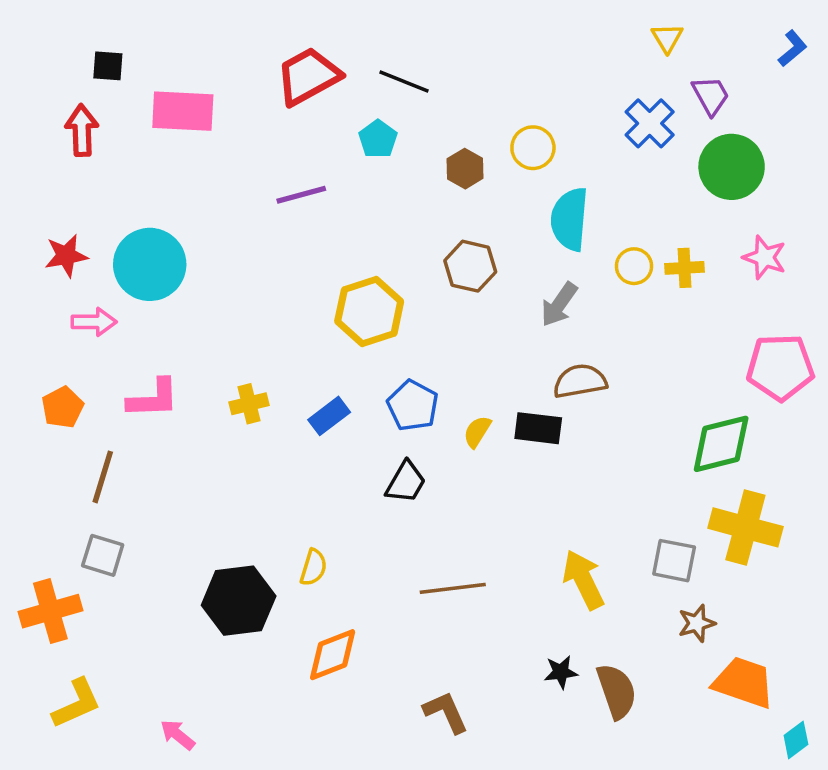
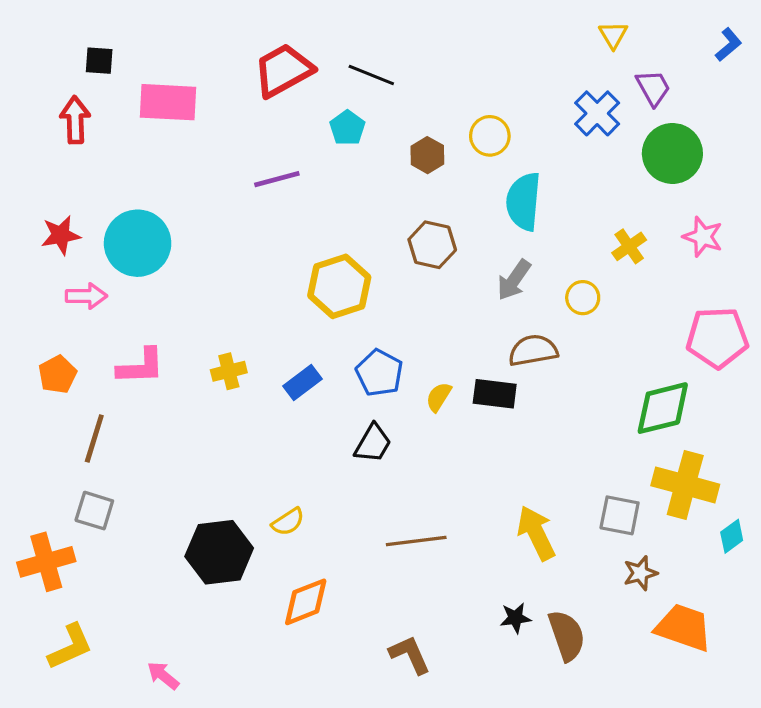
yellow circle: (634, 266) -> (583, 298), moved
yellow cross: (684, 268) -> (629, 246), turned -32
yellow semicircle: (313, 568) -> (288, 522), turned 40
cyan diamond: (796, 740) -> (732, 536), moved

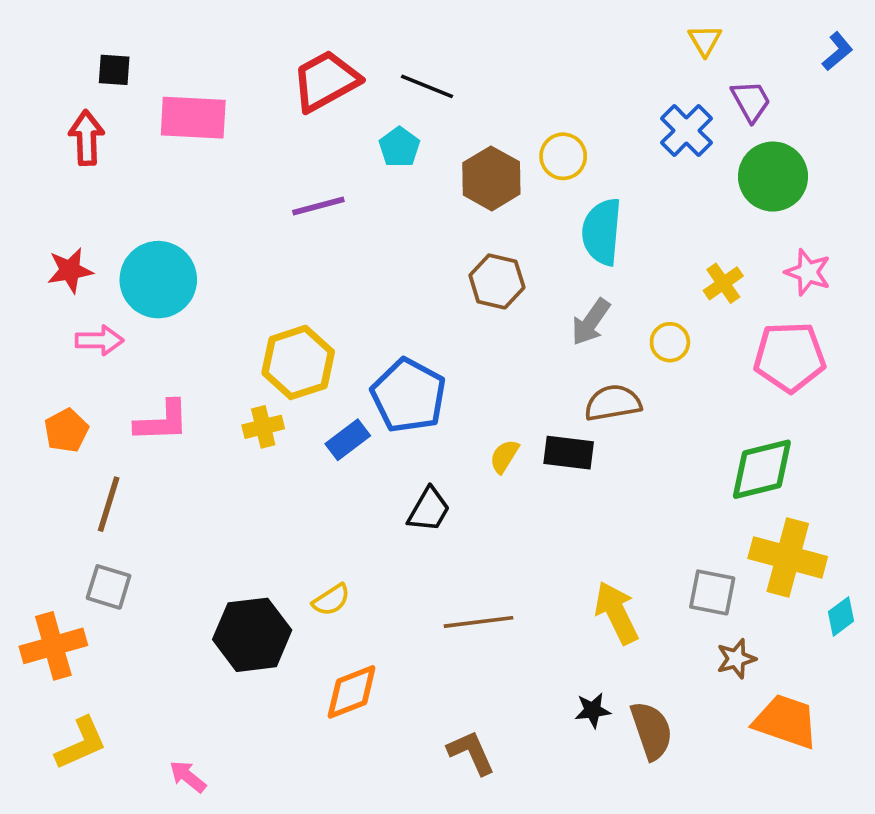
brown hexagon: (427, 155) -> (491, 178), size x1.5
yellow hexagon: (339, 286) -> (298, 362), moved
pink pentagon: (717, 338) -> (790, 357), moved
blue pentagon: (379, 373) -> (409, 396), moved, size x1.4

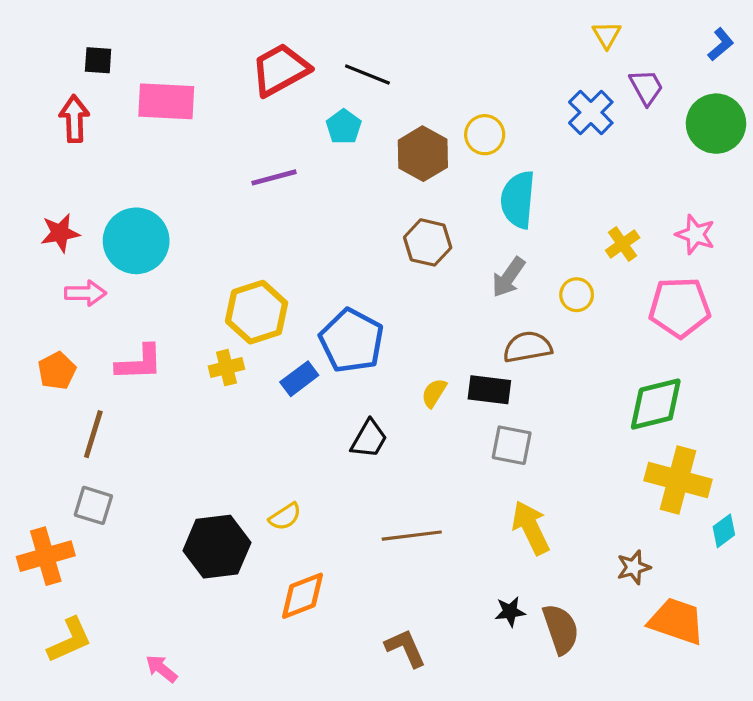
green circle: (773, 177) -> (716, 124), moved
gray square: (712, 592) -> (512, 445), moved

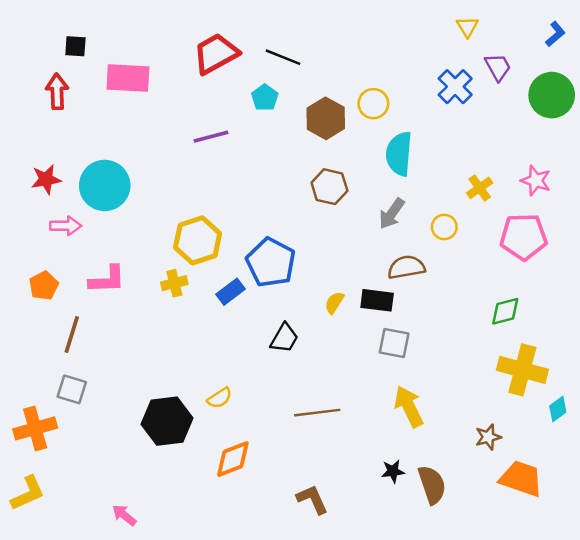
green diamond: (656, 404) -> (505, 311), size x0.7
yellow L-shape: (70, 640) -> (28, 493), moved

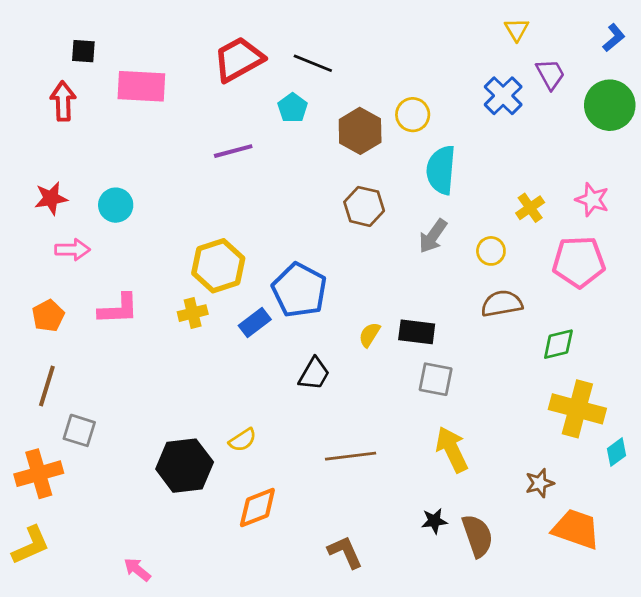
cyan circle: (105, 185) -> (116, 205), size x0.6
brown semicircle: (406, 267) -> (502, 304), moved
brown line: (72, 334) -> (47, 386), moved

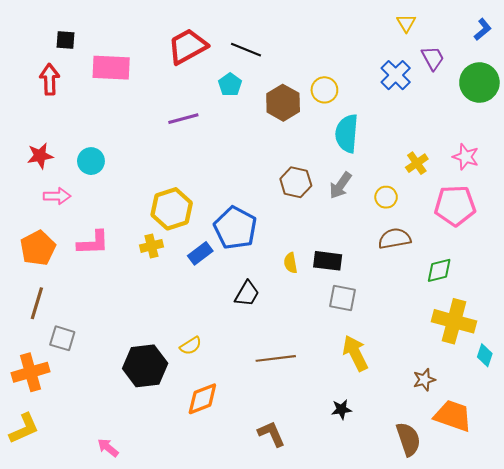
brown hexagon: (364, 206) -> (296, 182), moved
orange pentagon: (48, 316) -> (38, 248), size x1.4
yellow semicircle: (369, 335) -> (291, 263), turned -42
cyan diamond: (617, 452) -> (485, 355), turned -35
brown semicircle: (477, 536) -> (408, 439), moved

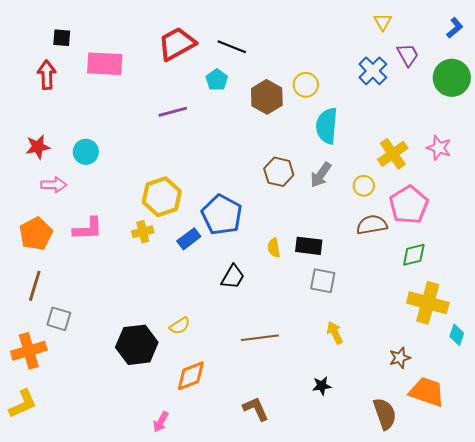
yellow cross: (417, 163) -> (393, 154), size x1.4
pink pentagon: (455, 206) -> (409, 205), moved, turned -30
yellow arrow: (355, 353) -> (335, 333), size x0.7
pink arrow: (108, 448) -> (161, 422), moved, turned -100

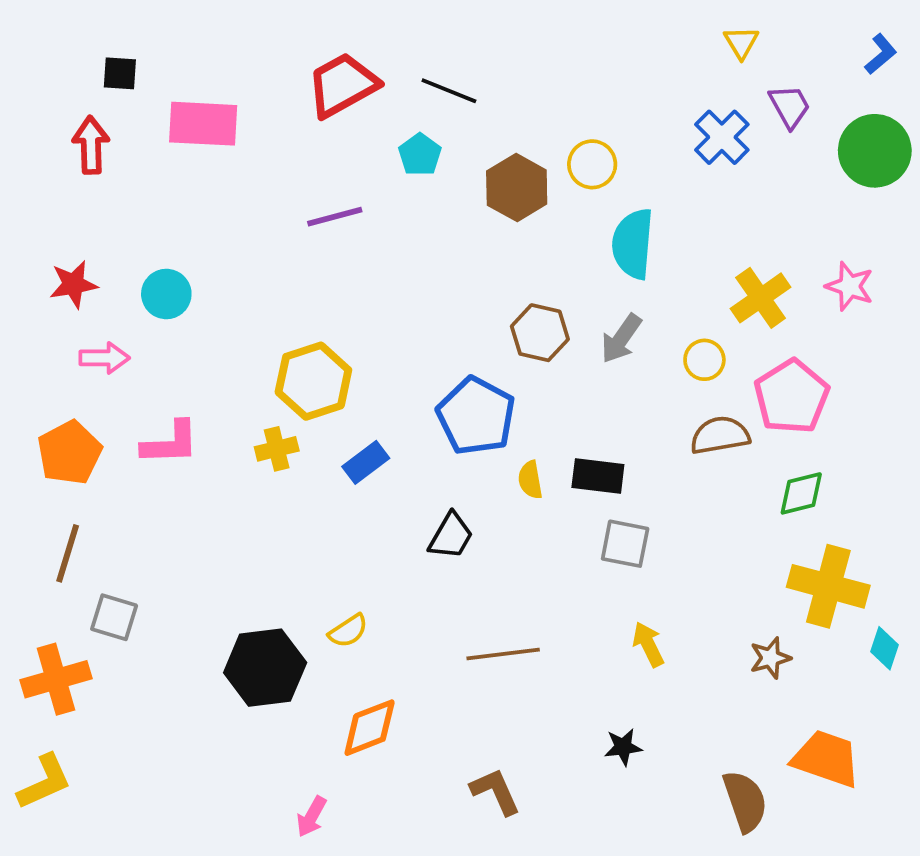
blue pentagon: (222, 215) -> (476, 416), moved
brown star: (400, 358) -> (770, 658), moved

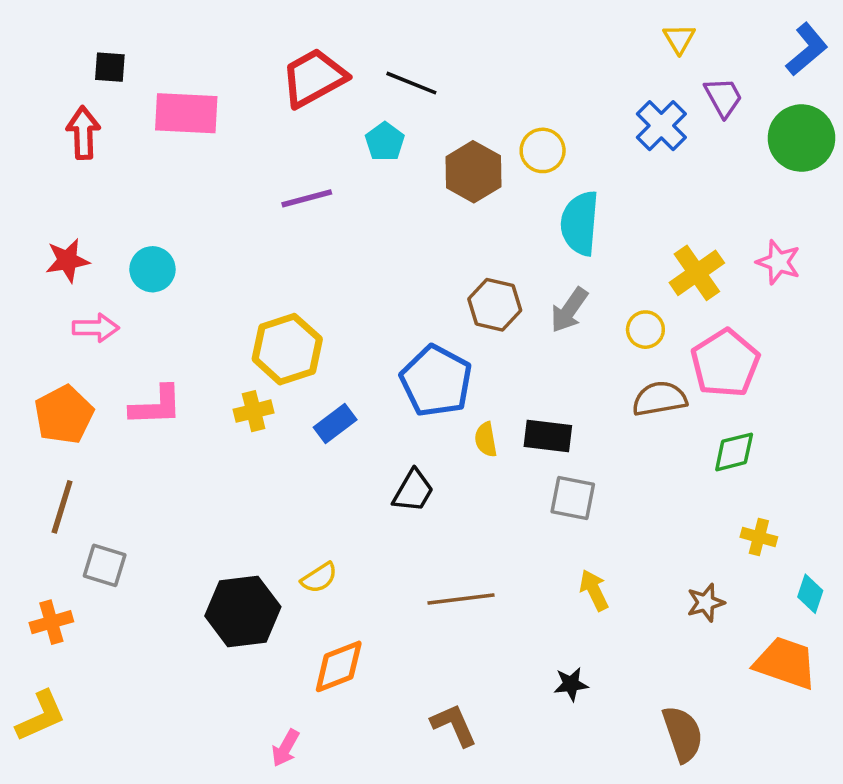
blue L-shape: (881, 54) -> (807, 49), size x1.4
yellow cross: (828, 586) -> (759, 537), size x0.5
orange cross: (56, 679) -> (51, 622), size x0.7
orange trapezoid: (826, 759) -> (785, 663), moved

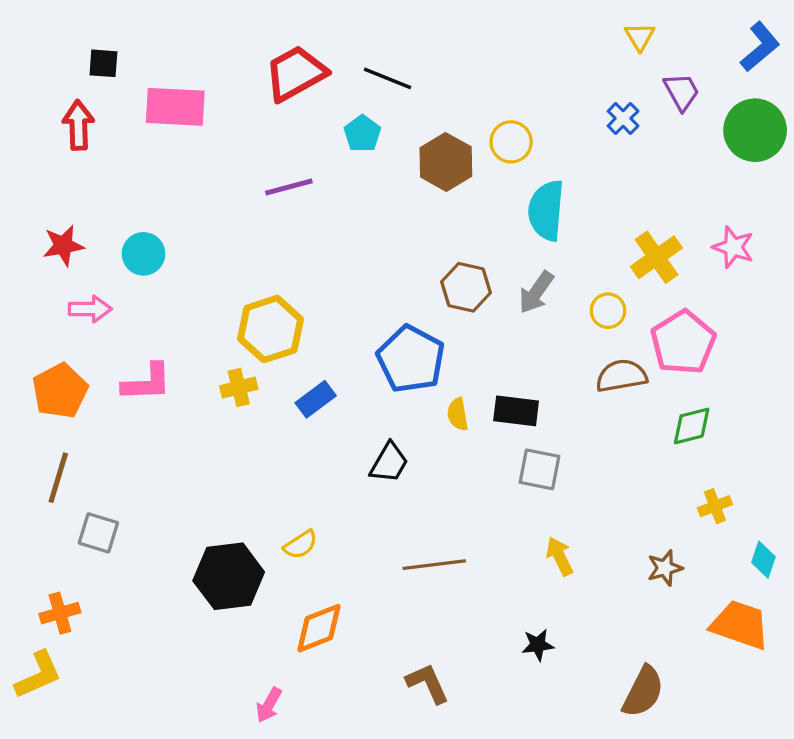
blue cross: (661, 126) -> (623, 118), size x0.7
yellow cross: (759, 537) -> (715, 506), turned -36
orange cross: (51, 622) -> (60, 613), moved
brown semicircle: (683, 734) -> (643, 692), turned 46

